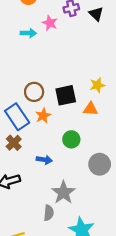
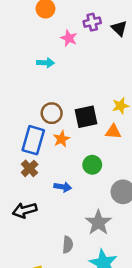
cyan arrow: (28, 33) -> (45, 63), moved
blue rectangle: (17, 117) -> (33, 140), turned 50
gray star: (63, 192) -> (98, 223), moved

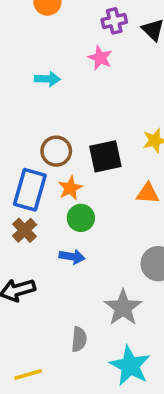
pink star: (69, 38) -> (100, 58), moved
orange triangle: (113, 132) -> (148, 193), moved
green circle: (92, 165) -> (81, 218), moved

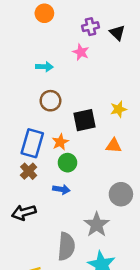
brown circle: (56, 151) -> (50, 101), moved
gray semicircle: (79, 339) -> (66, 246), size x1.6

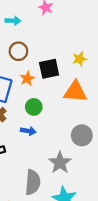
orange star: (60, 142) -> (27, 79), moved
orange triangle: (114, 146) -> (75, 92), size x1.6

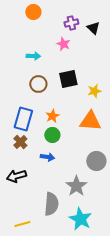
black square: (49, 69) -> (68, 79), moved
orange star: (27, 79) -> (52, 116), moved

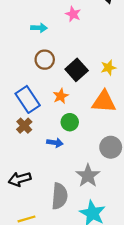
black square: (68, 79) -> (77, 70), moved, turned -30
blue rectangle: (23, 119) -> (28, 99), turned -50
green circle: (52, 135) -> (70, 122), moved
black arrow: (16, 176) -> (20, 179), moved

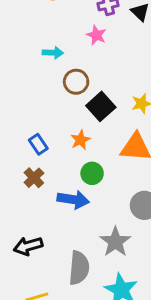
brown circle: (45, 60) -> (76, 82), moved
blue rectangle: (28, 99) -> (38, 144), size x0.6
blue arrow: (55, 143) -> (73, 200), size x1.5

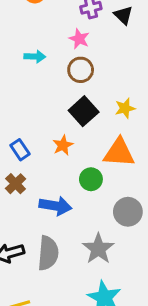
brown circle: (76, 82) -> (81, 70), moved
green circle: (92, 173) -> (91, 179), moved
gray semicircle: (79, 268) -> (48, 253), moved

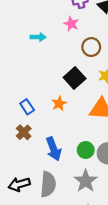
brown circle: (81, 70) -> (91, 47), moved
green circle: (91, 179) -> (86, 150), moved
blue arrow: (55, 206) -> (54, 149), turned 60

